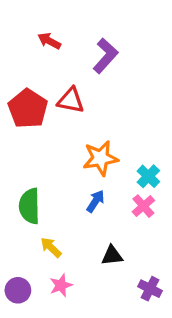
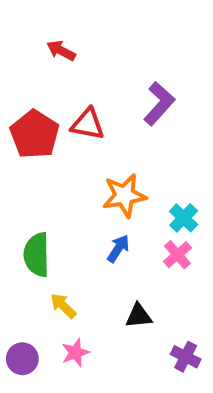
purple L-shape: (105, 56) -> (159, 104), moved

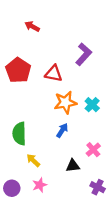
red triangle: (88, 124) -> (54, 74), moved
cyan cross: (184, 218) -> (92, 105), moved
pink cross: (177, 255) -> (93, 150), moved

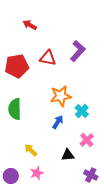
red pentagon: (18, 70) -> (17, 66), turned 30
red triangle: (54, 74) -> (48, 58), moved
cyan cross: (92, 105) -> (82, 111), moved
green semicircle: (19, 134) -> (15, 109), moved

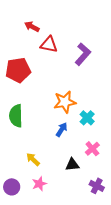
red triangle: (48, 58) -> (49, 45), moved

